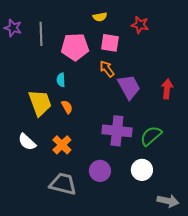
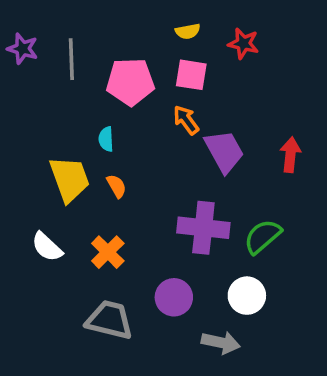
yellow semicircle: (100, 17) -> (188, 31), moved
gray arrow: (168, 201) -> (221, 343), moved

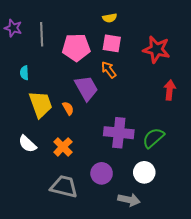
red star: (243, 43) -> (156, 49), moved, size x1.5
cyan semicircle: (106, 139) -> (24, 73), moved
purple trapezoid: (224, 151) -> (86, 88), moved

